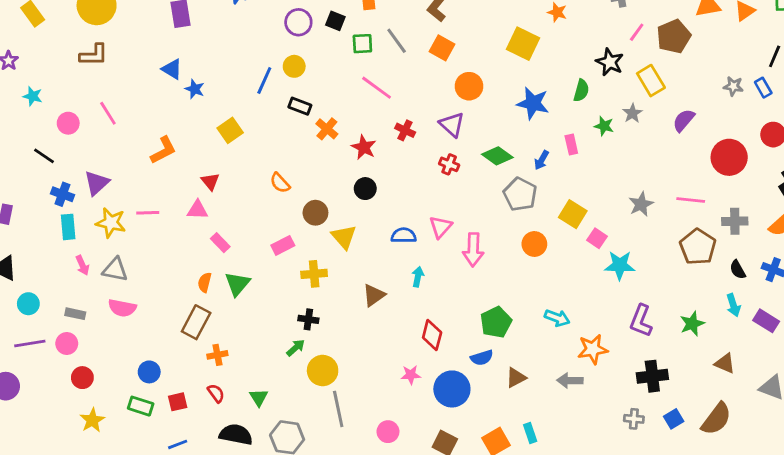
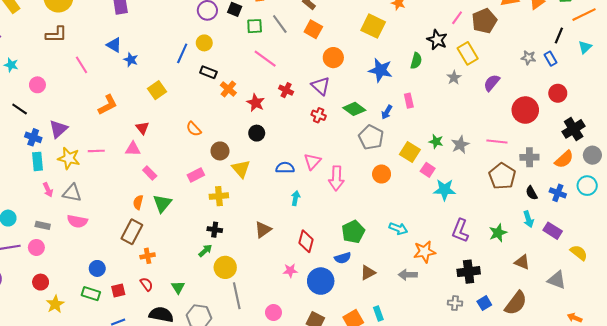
pink line: (108, 113) -> (81, 65), moved
green star: (604, 126) -> (436, 142), moved
brown triangle: (374, 295) -> (263, 230), moved
red circle: (82, 378) -> (41, 282), moved

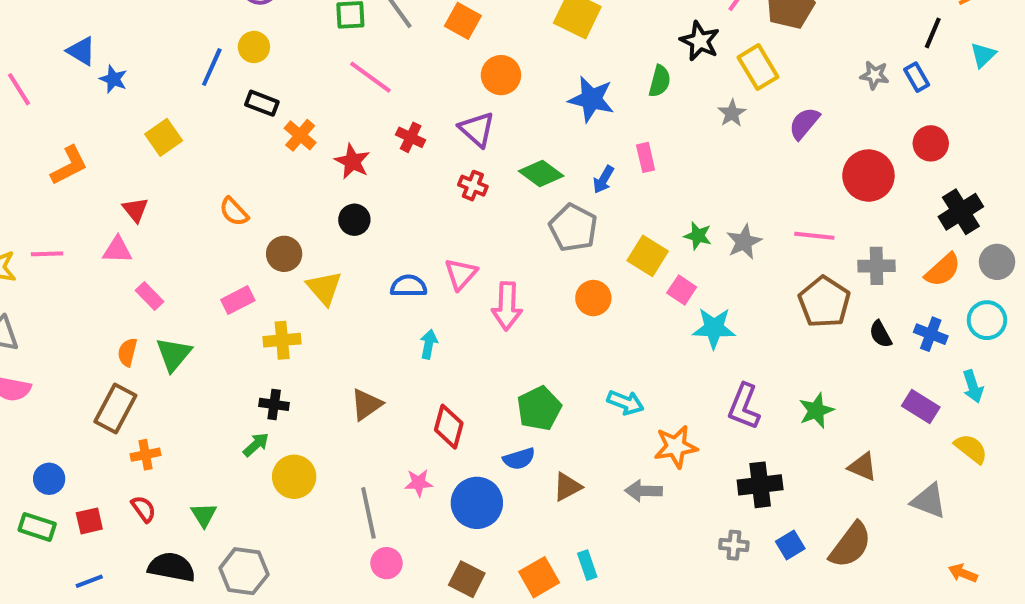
cyan arrow: (528, 219) -> (973, 386), moved
gray line: (237, 296) -> (368, 513), moved

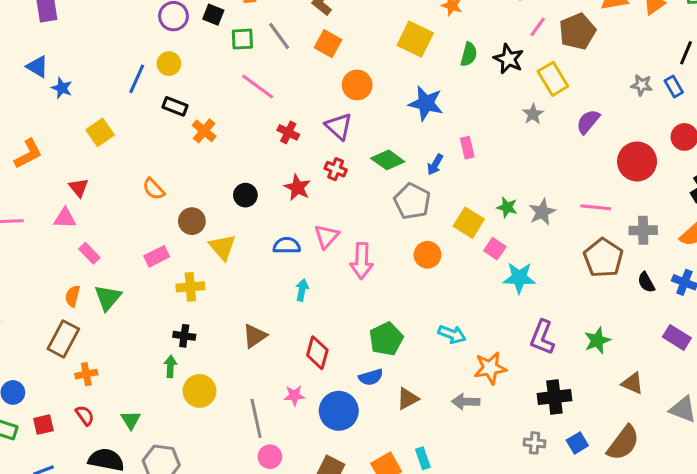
green semicircle: (660, 81) -> (469, 54), moved
red star: (352, 161) -> (297, 187), moved
green arrow: (256, 445) -> (170, 366), turned -45

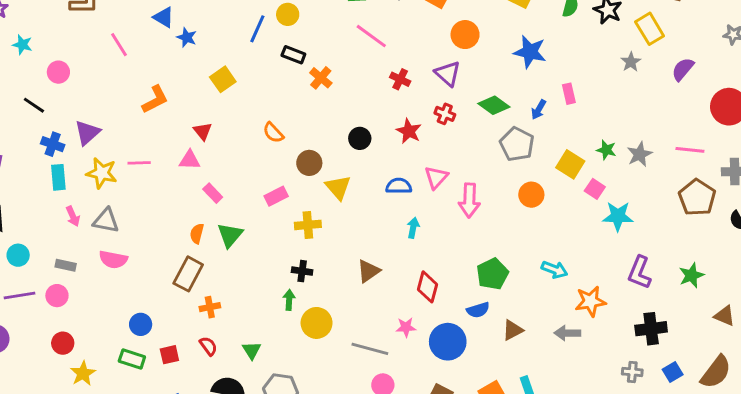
gray line: (256, 418) -> (370, 349), turned -63

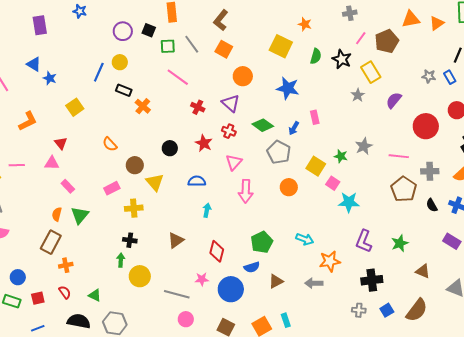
gray star: (640, 154) -> (364, 146), moved
pink triangle: (436, 177) -> (234, 162), moved
green triangle: (252, 350) -> (95, 295), turned -32

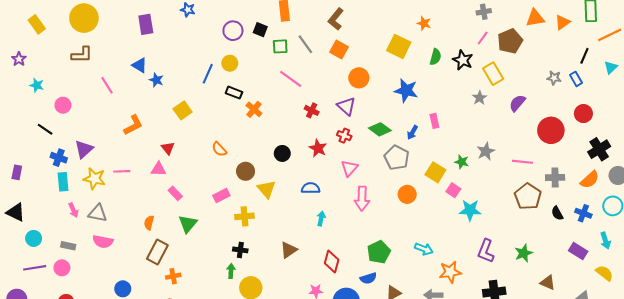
gray cross: (350, 13) -> (484, 12), moved
orange semicircle: (57, 214) -> (149, 223), moved

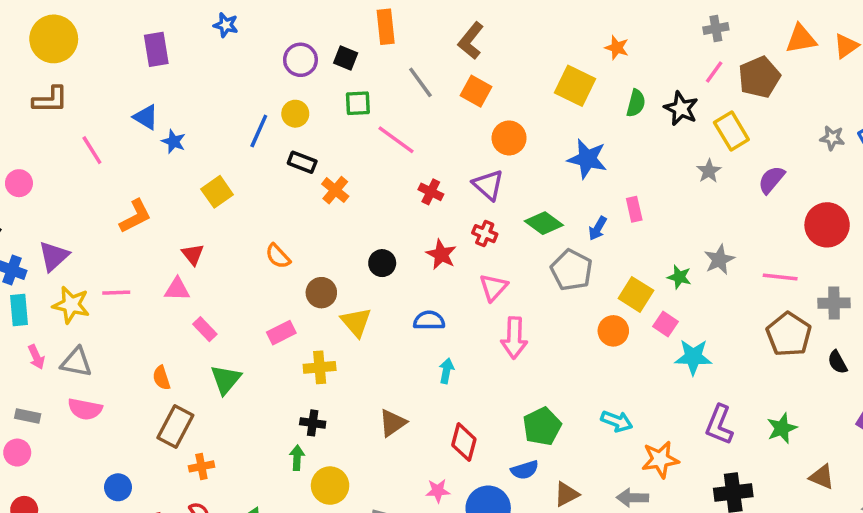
green square: (280, 46) -> (358, 103), moved
orange circle: (407, 194) -> (613, 331), moved
orange semicircle: (149, 223) -> (161, 378), turned -32

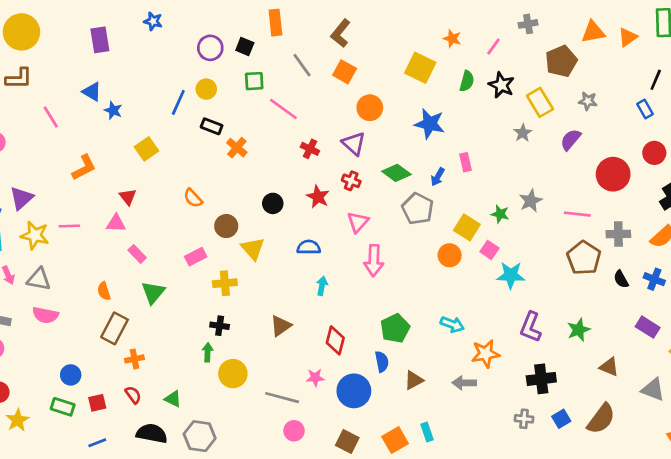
pink line: (714, 72) -> (493, 47), moved
gray star: (832, 138) -> (588, 101), moved
blue semicircle: (525, 470) -> (382, 362), turned -84

